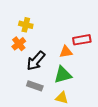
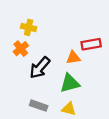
gray rectangle: (35, 86) -> (39, 106), moved

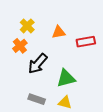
yellow cross: (29, 27) -> (27, 26), turned 32
orange triangle: (73, 58) -> (59, 32), moved

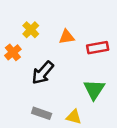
orange cross: (20, 46) -> (13, 52), moved
green triangle: (66, 78) -> (94, 89), moved, turned -42

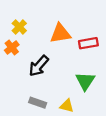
yellow cross: (31, 30) -> (19, 27), moved
orange triangle: (67, 37) -> (60, 33), size x1.5

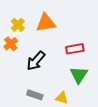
orange triangle: (60, 33) -> (46, 23), moved
red rectangle: (88, 43) -> (75, 49), moved

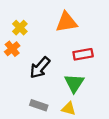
orange triangle: (46, 23) -> (66, 22), moved
green triangle: (79, 75) -> (74, 83), moved

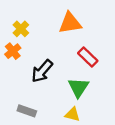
red rectangle: (83, 54) -> (88, 57), turned 54
gray rectangle: (39, 105) -> (27, 111), moved

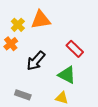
orange triangle: (70, 23) -> (41, 20), moved
green triangle: (78, 87) -> (67, 75), turned -36

